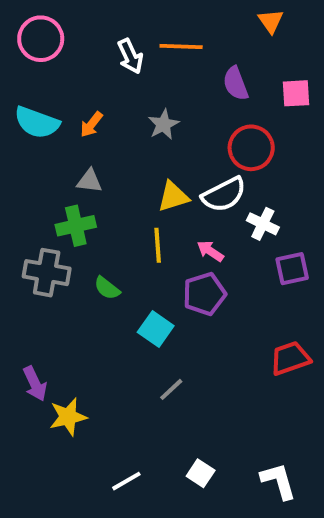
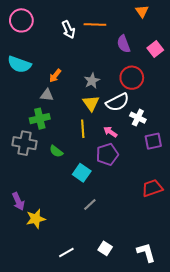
pink square: (296, 93) -> (155, 49), turned -35
orange arrow: (91, 124) -> (55, 76), moved
gray star: (163, 124) -> (92, 81), moved
yellow triangle: (173, 197) -> (91, 103), turned -48

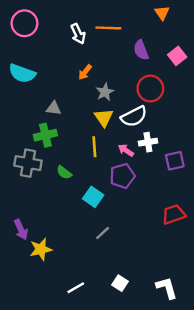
orange arrow: (55, 76) -> (85, 72), moved
white cross: (138, 118) -> (148, 142), moved, turned -35

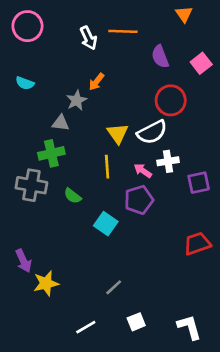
cyan semicircle: (22, 73) -> (25, 83), size x0.6
gray star: (105, 92) -> (77, 100), moved
gray line: (103, 233) -> (114, 287), moved
white square: (120, 283) -> (136, 322), turned 35

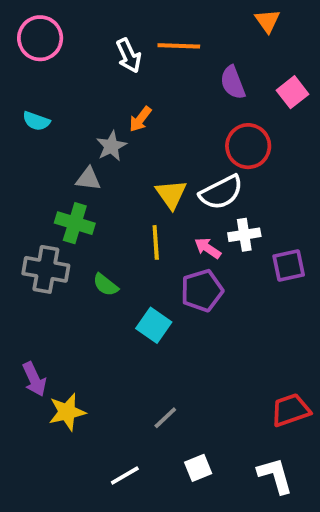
green cross: (51, 153) -> (75, 223), turned 30
red trapezoid: (197, 244) -> (291, 410), moved

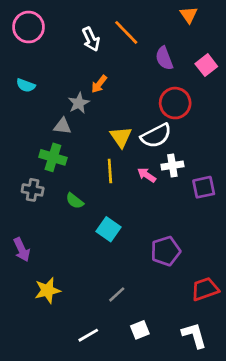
orange line: (179, 46) -> (126, 32), turned 44
gray cross: (46, 269) -> (33, 190), size x0.7
purple pentagon: (202, 291) -> (166, 251), moved
purple arrow: (34, 379) -> (22, 250), moved

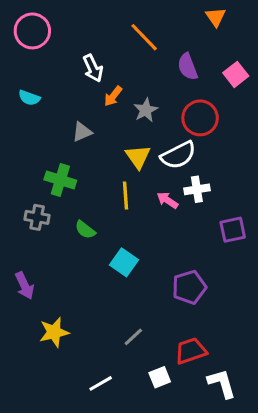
white arrow: (91, 39) -> (93, 68), moved
gray star: (79, 103) -> (146, 110), moved
gray triangle: (62, 126) -> (82, 132), moved, turned -30
purple square: (204, 187) -> (233, 230), moved
red trapezoid: (205, 289) -> (191, 351), moved

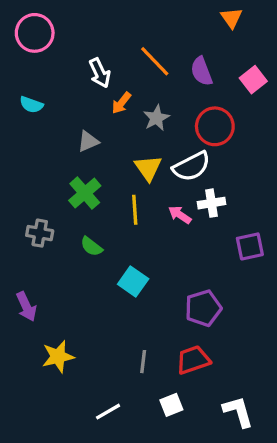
orange line: (144, 37) -> (155, 61), moved
green cross: (60, 180) -> (85, 193), moved, turned 32
gray line: (133, 337) -> (143, 362), turned -40
red trapezoid: (191, 351) -> (193, 360), moved

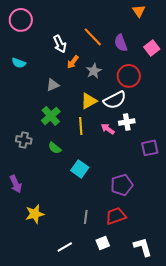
yellow triangle: (148, 168) -> (89, 101), turned 36

